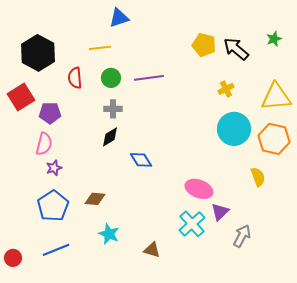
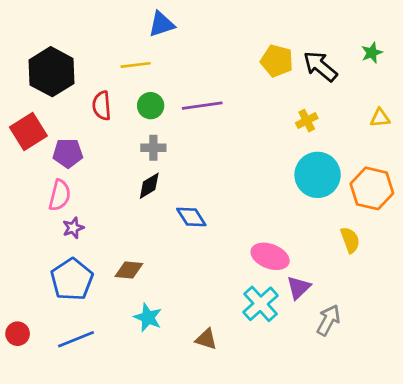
yellow triangle: (276, 97) -> (380, 118), moved, size x0.5
red circle: (13, 258) -> (18, 334), moved

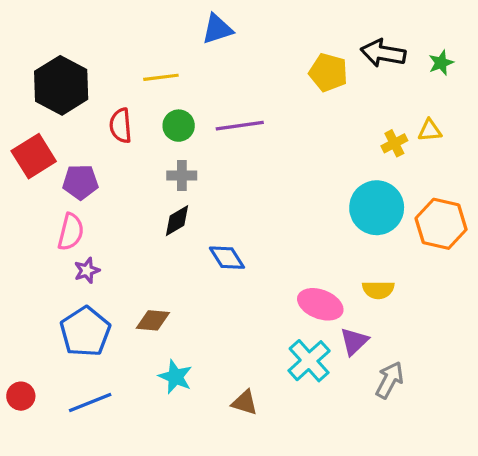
blue triangle: (161, 24) -> (217, 29), moved
black arrow: (320, 66) -> (383, 53), moved, turned -30
yellow triangle: (380, 118) -> (430, 130), moved
yellow cross: (307, 121) -> (394, 143), moved
yellow semicircle: (350, 240) -> (378, 290), moved, turned 110

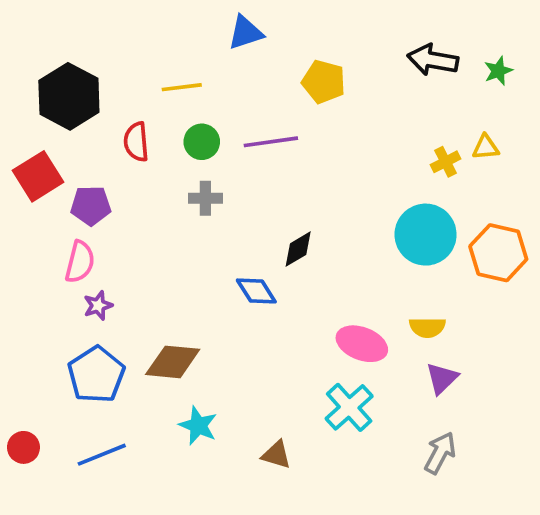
yellow pentagon: (328, 72) -> (324, 82), moved
black diamond: (177, 221) -> (298, 249), moved
brown diamond: (153, 320) -> (173, 362), size x1.4
purple triangle: (354, 341) -> (442, 378), moved
gray arrow: (390, 380) -> (440, 453), moved

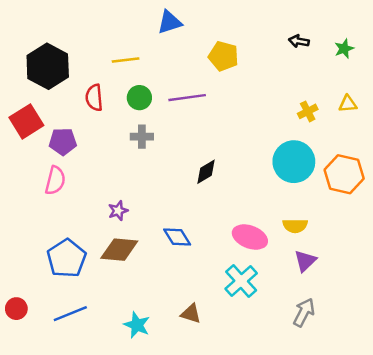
black arrow: (433, 60) -> (299, 41), size x0.6
yellow triangle: (486, 147) -> (348, 104), moved
blue diamond: (256, 291) -> (177, 237), moved
purple star: (98, 306) -> (118, 211), moved
cyan star: (198, 426) -> (137, 325), moved

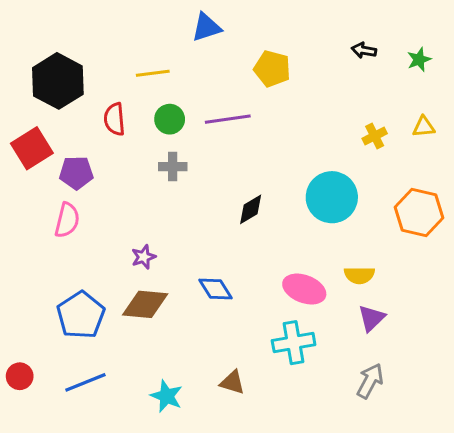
cyan circle: (294, 162) -> (332, 197), moved
cyan cross: (241, 281) -> (294, 343), turned 32

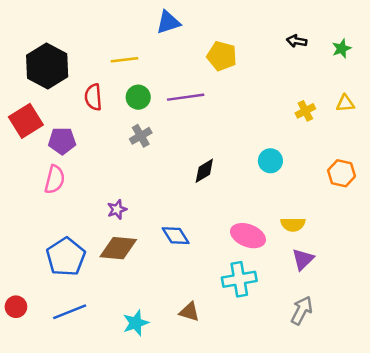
gray cross: (173, 167) -> (141, 136), turned -30
cyan circle: (332, 197) -> (270, 161), size x0.6
orange hexagon: (419, 213) -> (342, 173), size x0.7
cyan star: (167, 396) -> (136, 323), turned 30

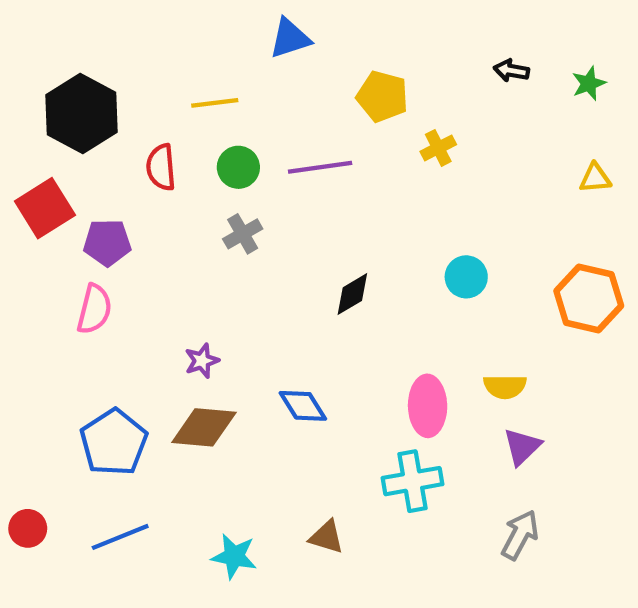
yellow cross: (305, 111) -> (438, 148), moved
orange hexagon: (342, 173) -> (589, 298), size x1.4
pink ellipse: (248, 236) -> (428, 406), turned 68
cyan star: (136, 323) -> (234, 556), turned 30

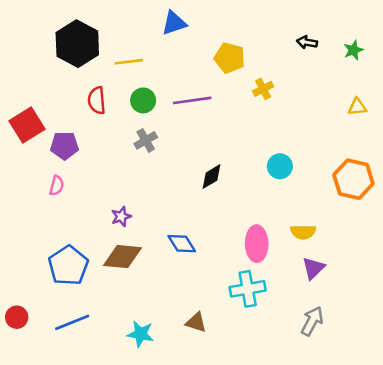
black hexagon: (81, 114) -> (77, 44), moved
pink semicircle: (94, 309) -> (57, 186), size x0.7

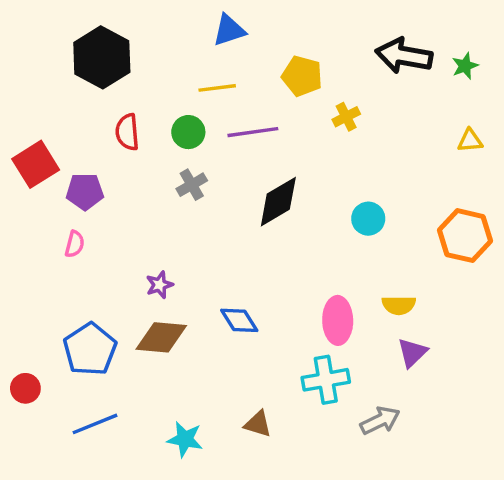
black arrow: (307, 42) -> (404, 56), size x2.0
yellow line: (129, 62) -> (217, 88), moved
black diamond: (211, 177) -> (278, 202), moved, size x1.5
red circle: (17, 317) -> (25, 388), moved
gray arrow: (312, 321) -> (380, 421), moved, turned 36

